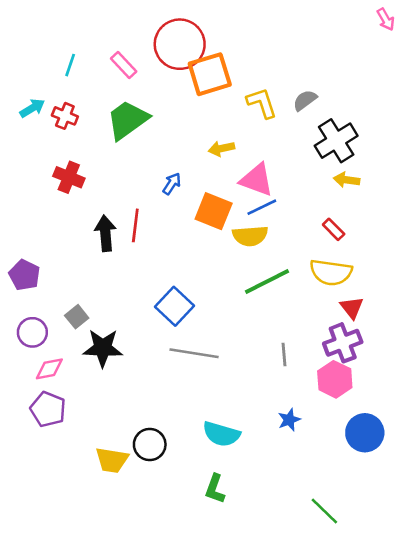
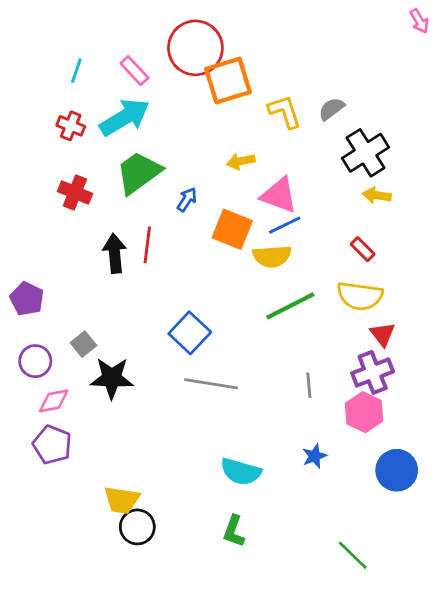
cyan arrow: (32, 108) -> (125, 117), moved, size x1.8
green trapezoid: (128, 120) -> (139, 173), moved
black circle: (150, 444) -> (137, 527), moved

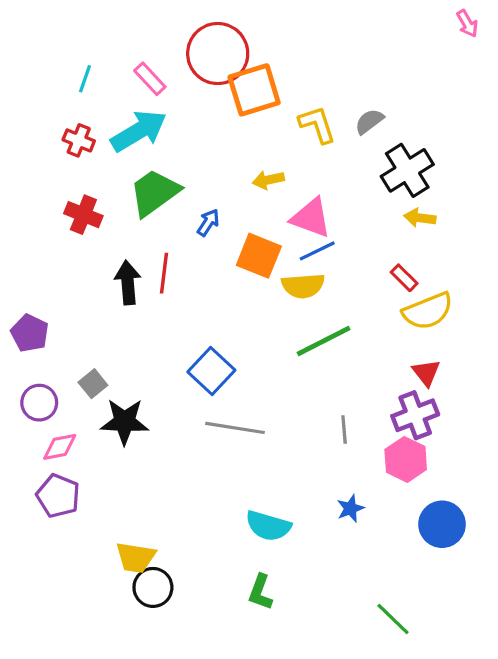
yellow semicircle: (360, 296) -> (428, 311), moved, turned -30

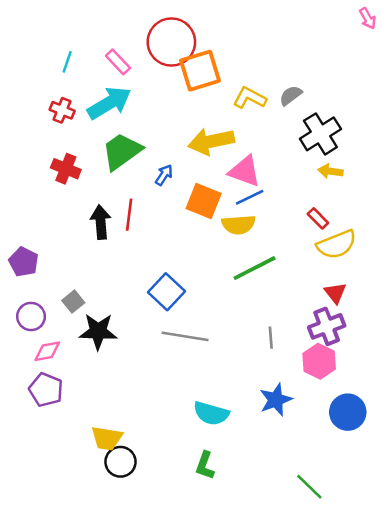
yellow L-shape: (317, 125) -> (250, 98), turned -44
yellow arrow: (268, 180) -> (211, 141), size x1.8
blue star: (350, 508) -> (276, 400), size x1.5

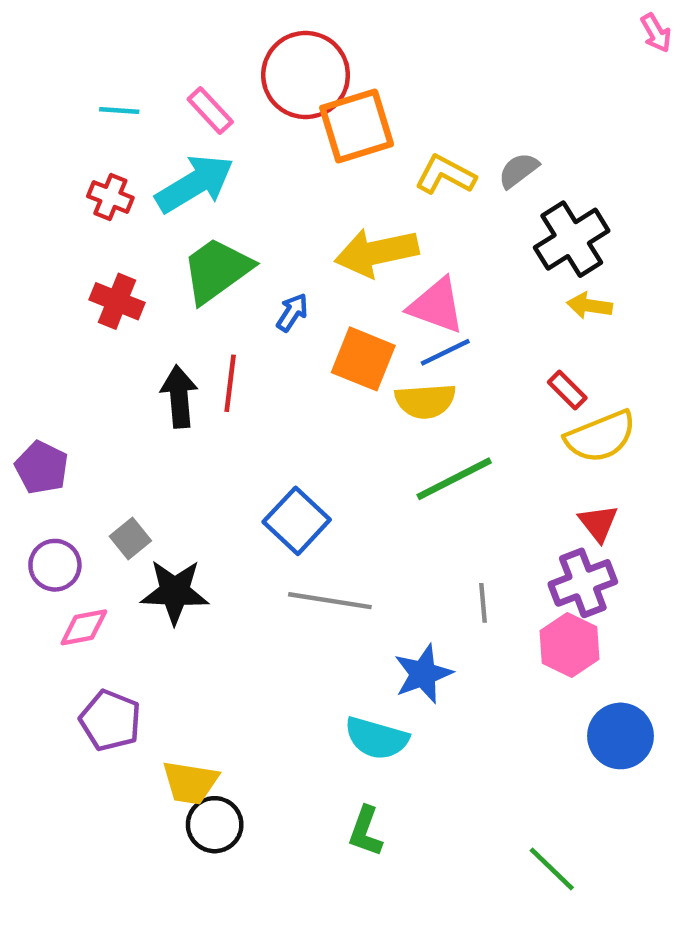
cyan line: (67, 62) -> (119, 110), turned 75
purple pentagon: (46, 390) -> (110, 720), moved
blue star: (276, 400) -> (423, 674), moved

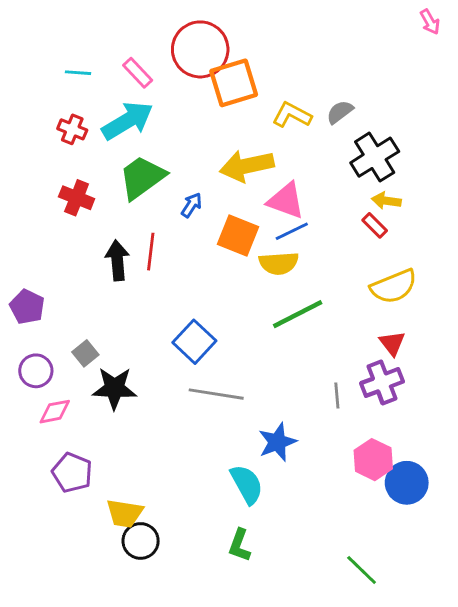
red rectangle: (567, 390) -> (375, 225), moved
gray line: (483, 603) -> (337, 396), moved
pink hexagon: (570, 645) -> (373, 460), moved
cyan semicircle: (377, 738) -> (247, 484), turned -135

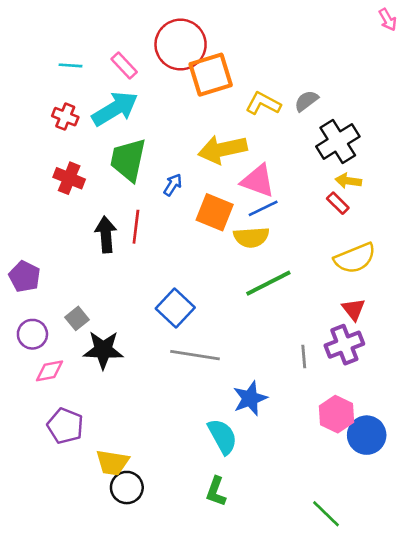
green trapezoid: (142, 177) -> (128, 160), turned -42

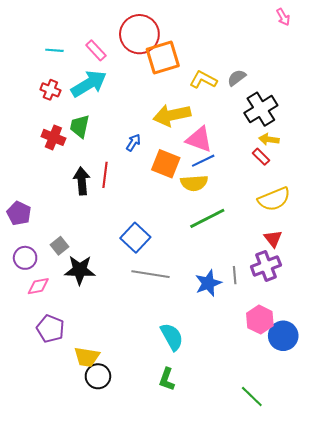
pink arrow: (388, 20) -> (283, 17), moved
green trapezoid: (128, 160) -> (80, 126), moved, size x0.7
blue star: (250, 398) -> (208, 283), moved

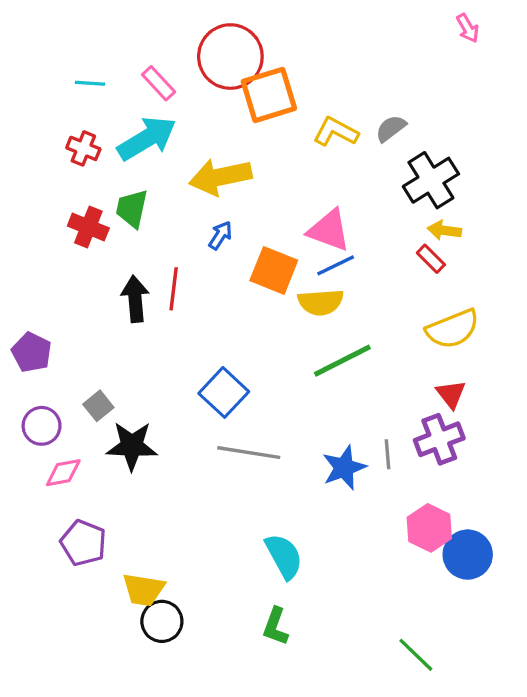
yellow arrow: (172, 115) -> (220, 177), moved

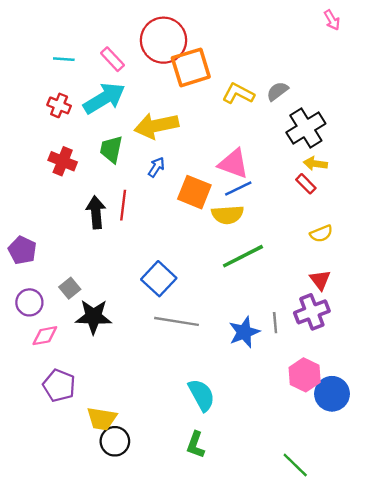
green trapezoid: (132, 209) -> (111, 149), moved
yellow semicircle: (453, 329) -> (321, 234), size x0.6

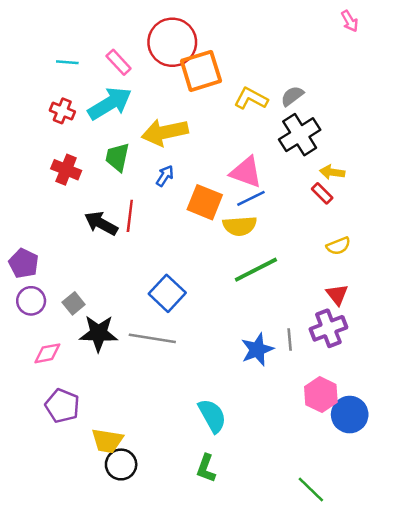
black cross: (306, 128) -> (300, 135), moved
black arrow: (96, 212) -> (101, 223), turned -56
purple circle: (29, 302) -> (31, 301), moved
gray line: (177, 321) -> (152, 338), moved

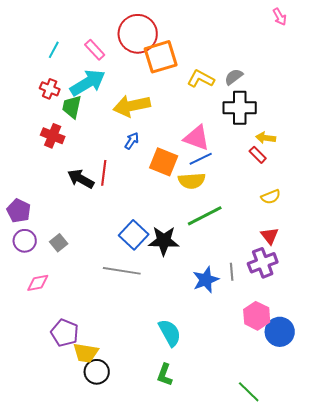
cyan line: (67, 62) -> (54, 50), turned -66
black cross: (300, 135) -> (240, 108), turned 32
green trapezoid: (117, 157) -> (72, 107), moved
black star: (99, 333) -> (164, 241), moved
purple pentagon: (62, 406) -> (65, 333), moved

